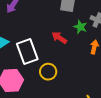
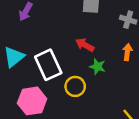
green star: (80, 27) -> (97, 67), moved

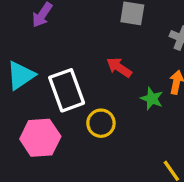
green star: (97, 67) -> (152, 99), moved

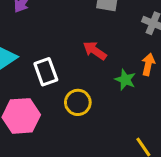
white rectangle: (67, 90) -> (46, 72), size x0.7

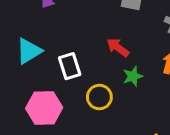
green star: (125, 80) -> (133, 76), moved, turned 30

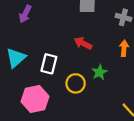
white rectangle: (70, 66) -> (49, 64), turned 42
green star: (133, 76) -> (99, 72), moved

